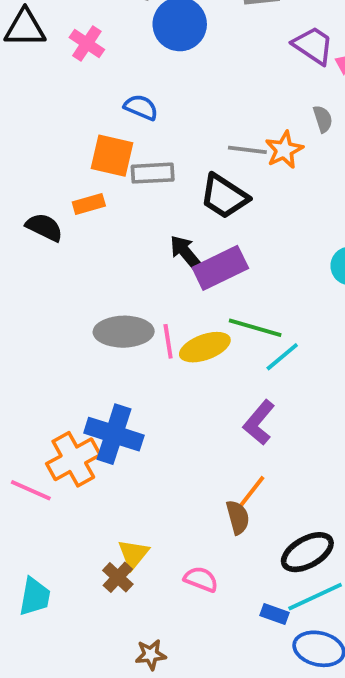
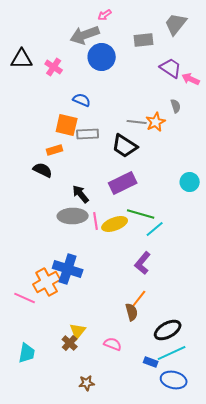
black semicircle: (44, 227) -> (43, 170), moved
black arrow: (185, 252) -> (81, 194), moved

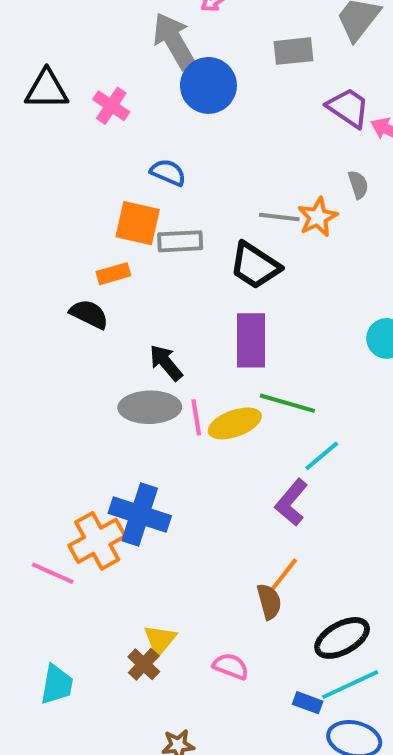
gray arrow: (85, 35) -> (174, 41), turned 80
purple rectangle: (123, 183) -> (251, 340), turned -64
cyan line: (155, 229) -> (322, 456), moved

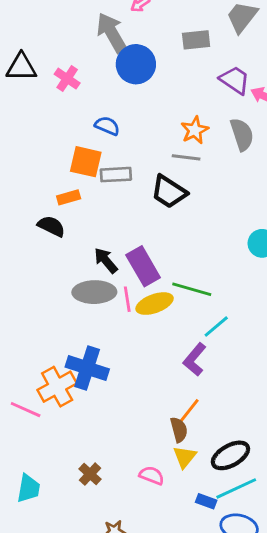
gray semicircle: (358, 185) -> (242, 134), size x1.6
orange star: (318, 217) -> (195, 130), moved
purple rectangle: (251, 340) -> (143, 266), moved, turned -30
yellow triangle: (160, 640) -> (185, 457), moved

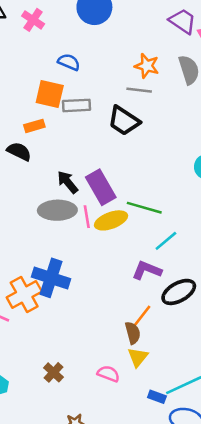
orange star: (195, 130) -> (147, 66), turned -30
purple L-shape: (195, 359) -> (147, 270), turned 72
black ellipse: (230, 455) -> (179, 292), moved

